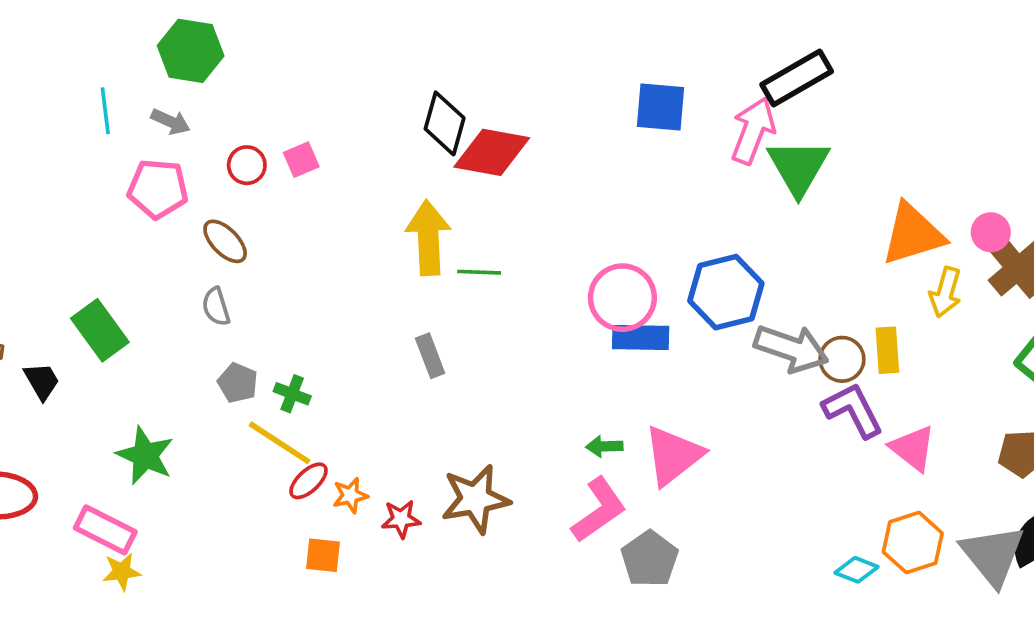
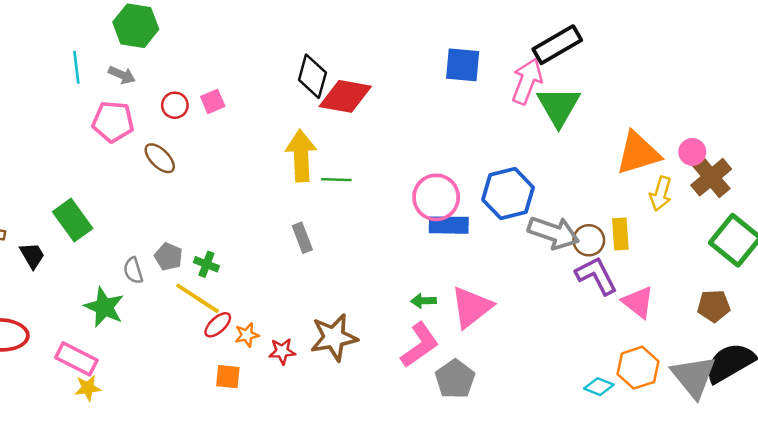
gray semicircle: (216, 307) -> (133, 271), moved

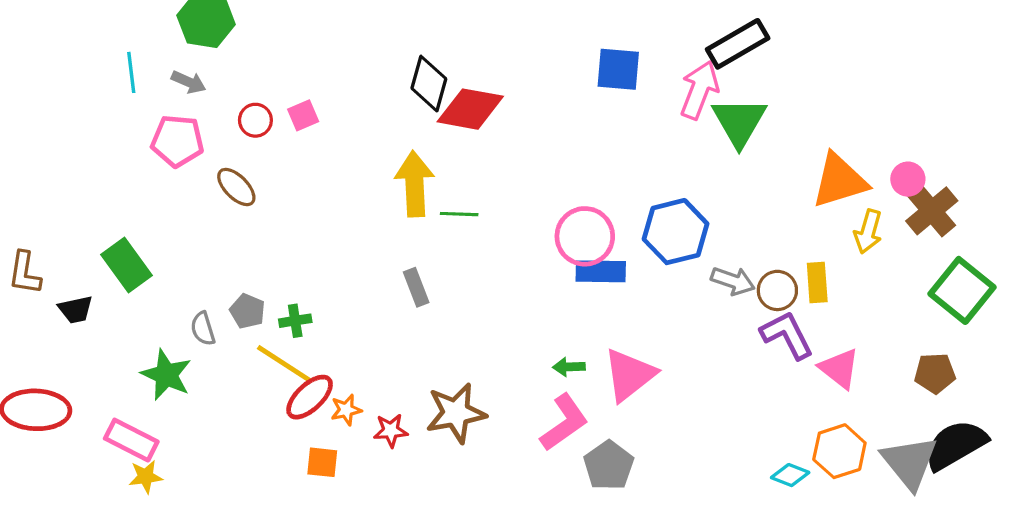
gray arrow: (553, 233) -> (733, 281), size x0.7
black trapezoid: (32, 255) -> (76, 310), turned 108
green cross: (206, 264) -> (295, 321), turned -30
red ellipse: (218, 325) -> (310, 397), size x1.4

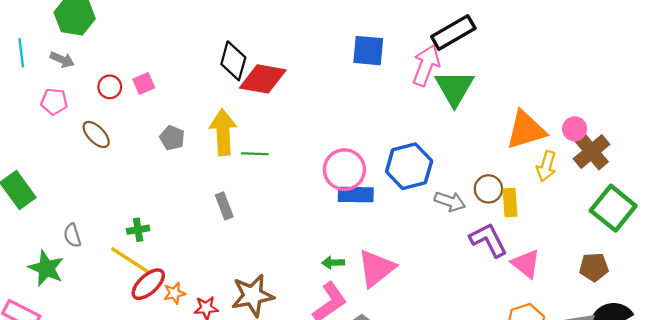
pink pentagon: (177, 141) -> (54, 102), size x0.7
brown circle: (777, 290) -> (488, 189), moved
gray pentagon: (247, 311) -> (172, 138), moved

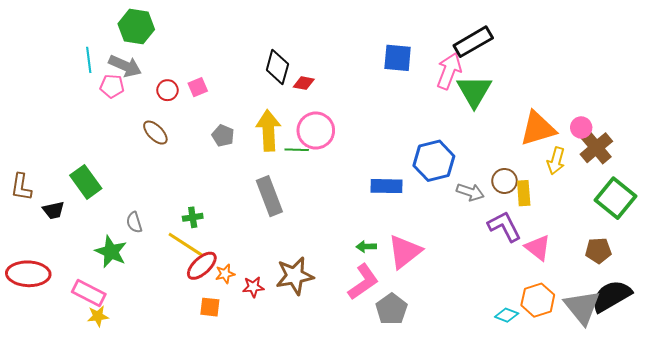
gray arrow: (62, 60) -> (125, 66), size x1.5
red diamond: (263, 79) -> (304, 83), size x0.5
pink pentagon: (54, 102) -> (112, 86), moved
pink circle: (344, 170) -> (316, 131), moved
gray rectangle: (224, 206) -> (269, 196), size x1.6

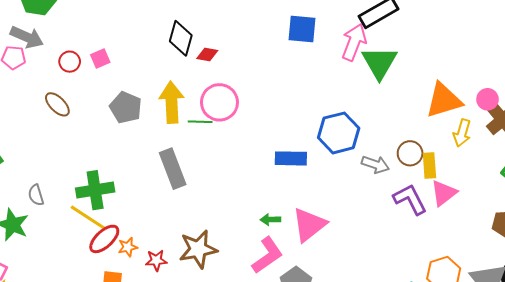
gray pentagon: (223, 136) -> (126, 107), size x1.4
green cross: (193, 217) -> (95, 190), size x1.8
pink triangle: (538, 248) -> (444, 193), moved, turned 44

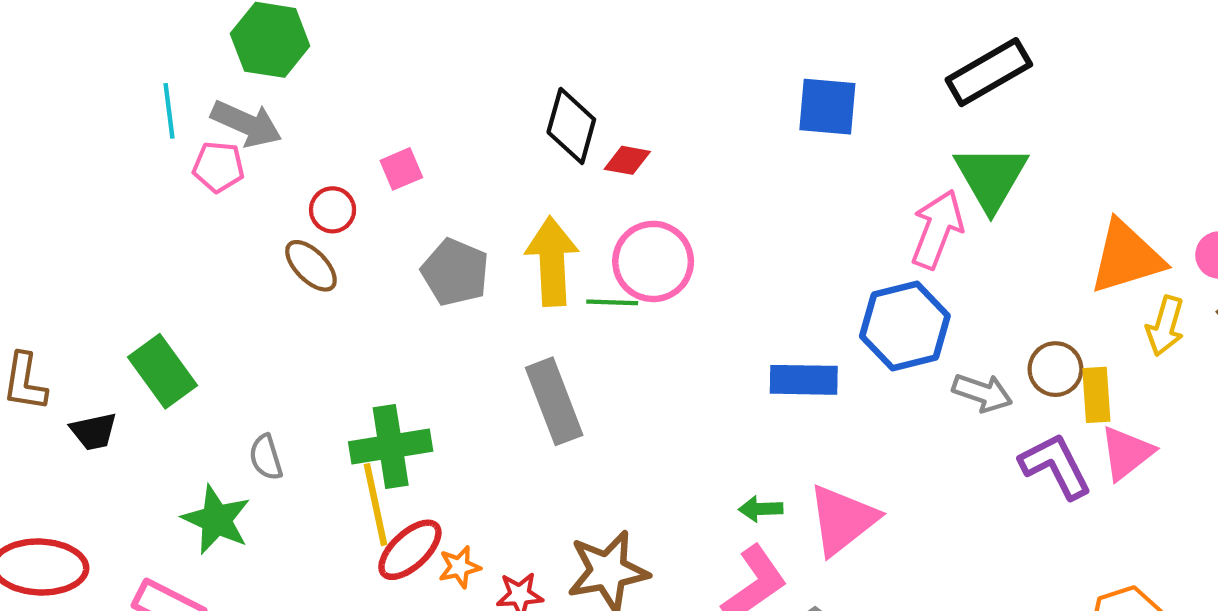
pink arrow: (354, 42) -> (937, 229), moved
red circle: (70, 62) -> (333, 210), moved
yellow line: (88, 218) -> (376, 505), turned 45

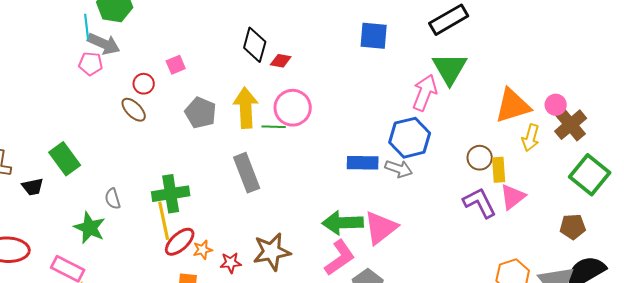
cyan line: (169, 111) -> (87, 27), moved
gray arrow: (982, 393) -> (399, 169), moved
green arrow: (761, 509) -> (343, 223), size x2.0

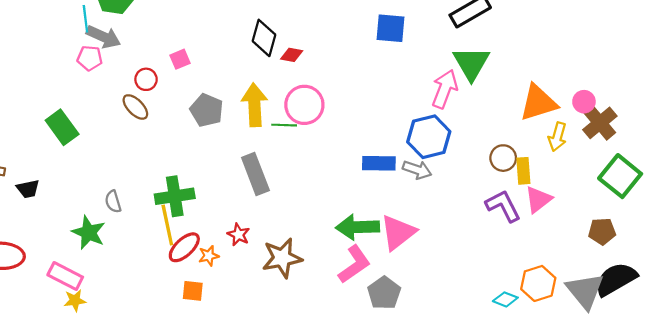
green rectangle: (65, 159) -> (62, 127), moved
red star: (231, 263) -> (238, 235), moved, turned 30

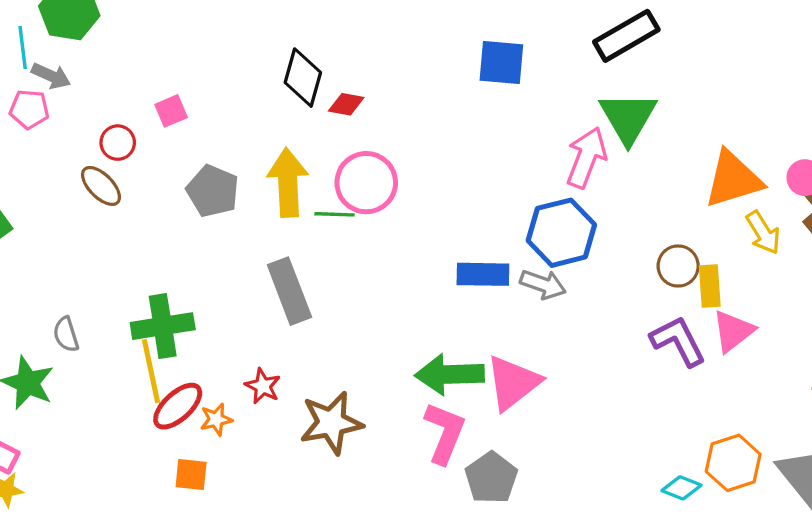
gray arrow: (103, 37) -> (51, 76), size x0.7
yellow arrow: (557, 137) -> (763, 233), turned -48
pink L-shape: (354, 264) -> (445, 433), turned -33

